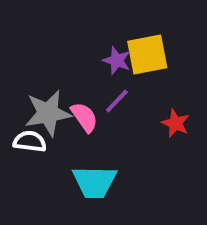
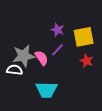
yellow square: (147, 54) -> (84, 37), moved

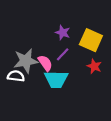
yellow square: (84, 37) -> (91, 40), turned 35
cyan trapezoid: (47, 90) -> (56, 79), moved

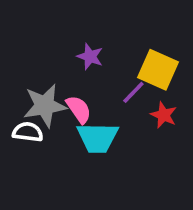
purple star: (63, 33) -> (90, 57), moved
purple line: (63, 54) -> (133, 92), moved

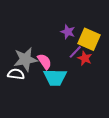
purple star: (90, 57) -> (68, 32), moved
red star: (164, 115) -> (85, 58), moved

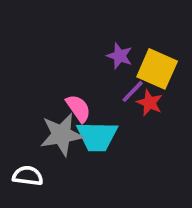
gray star: (25, 59) -> (61, 135), moved
white semicircle: (16, 74) -> (28, 176), moved

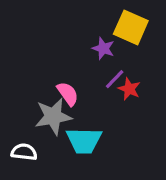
yellow square: (157, 69) -> (131, 27), moved
cyan trapezoid: (97, 136) -> (84, 141), moved

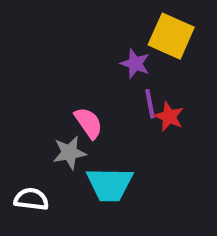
purple line: (115, 79) -> (150, 104), turned -55
gray star: (53, 116) -> (69, 153), size x0.7

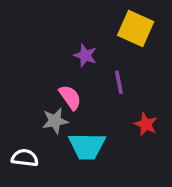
purple star: (135, 64) -> (85, 55), moved
red star: (169, 117) -> (146, 124), moved

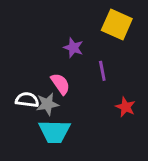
cyan trapezoid: (87, 146) -> (55, 132), moved
white semicircle: (25, 158) -> (27, 100), moved

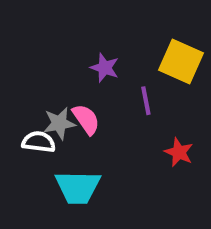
yellow square: (117, 25) -> (181, 62), moved
gray star: (47, 104) -> (59, 123), moved

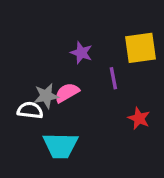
yellow square: (181, 62) -> (141, 48), turned -32
pink semicircle: (86, 119) -> (67, 93), turned -85

